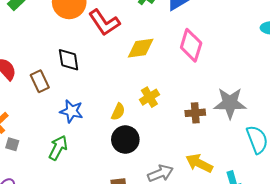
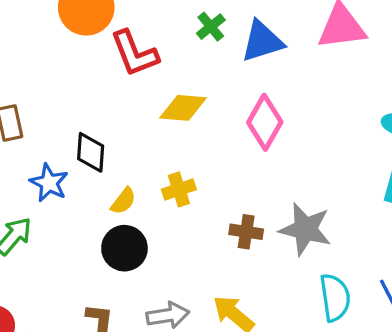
black diamond: (69, 60) -> (91, 152), moved

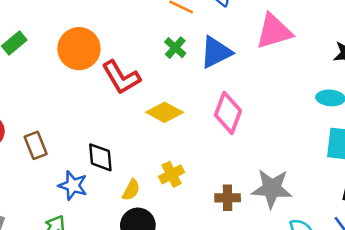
yellow diamond: (183, 108) -> (165, 112), turned 33

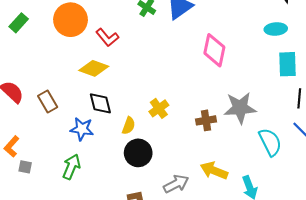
red L-shape: (121, 77) -> (107, 37), size x0.7
yellow diamond: (165, 112) -> (94, 68), moved
pink diamond: (228, 113) -> (214, 50), moved

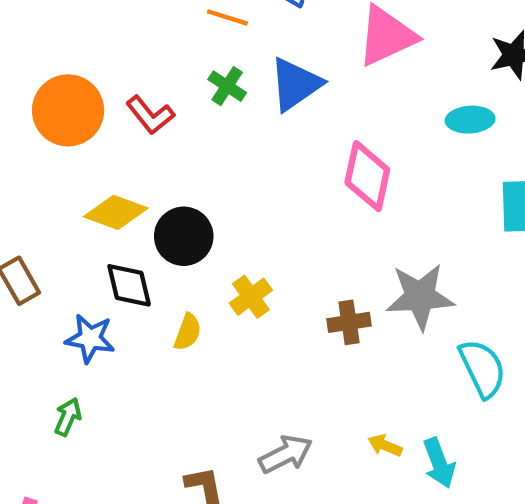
cyan ellipse: (276, 29) -> (470, 120), moved
red L-shape: (107, 37) -> (150, 115), moved
black circle: (138, 153) -> (184, 236), moved
green arrow: (71, 167) -> (68, 417), size x0.7
yellow arrow: (214, 171) -> (385, 445), moved, size x0.6

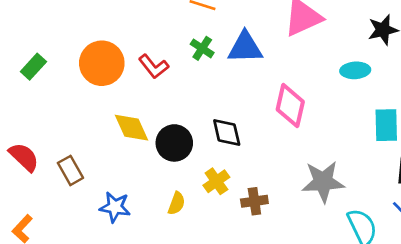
blue triangle: (295, 84) -> (245, 47), turned 33
yellow diamond: (116, 212) -> (132, 128), turned 45
black diamond: (129, 285) -> (227, 133), moved
brown cross: (349, 322) -> (254, 201), moved

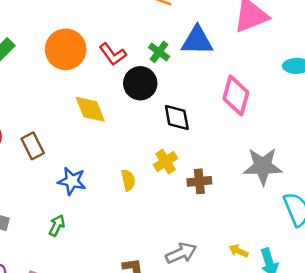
green cross: (202, 48) -> (159, 52), moved
black circle: (174, 143) -> (140, 83), moved
yellow semicircle: (176, 203) -> (128, 180), turned -35

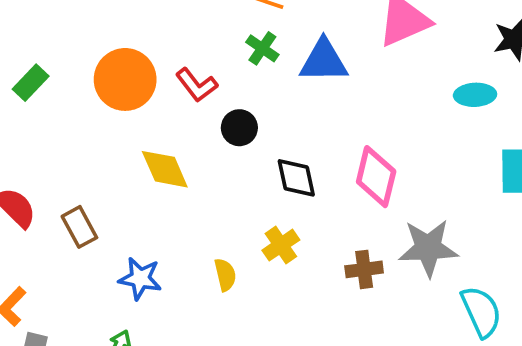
green cross: (159, 52) -> (262, 48), moved
black circle: (140, 83) -> (239, 128), size x0.7
pink diamond: (236, 95) -> (376, 177), moved
brown cross: (199, 181) -> (364, 269), moved

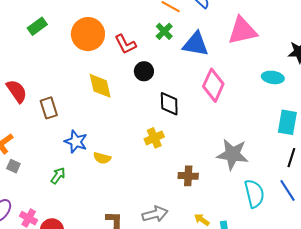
pink diamond: (376, 177) -> (213, 85), moved
brown cross: (364, 269) -> (188, 176), moved
yellow semicircle: (225, 275) -> (102, 158), moved, turned 108

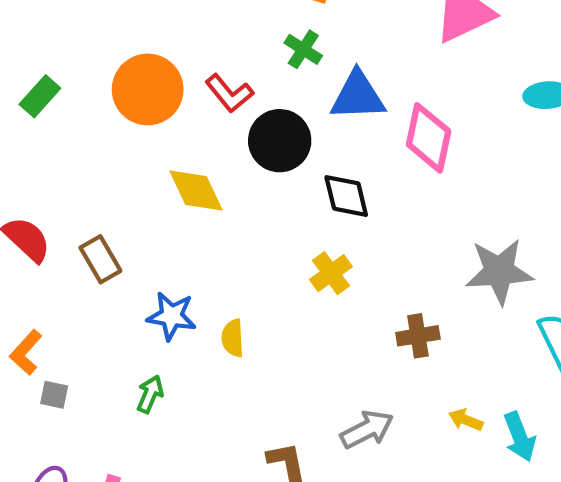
blue triangle: (196, 44) -> (358, 96), moved
black circle: (144, 71) -> (280, 141), size x1.5
yellow semicircle: (102, 158) -> (233, 338), turned 84

